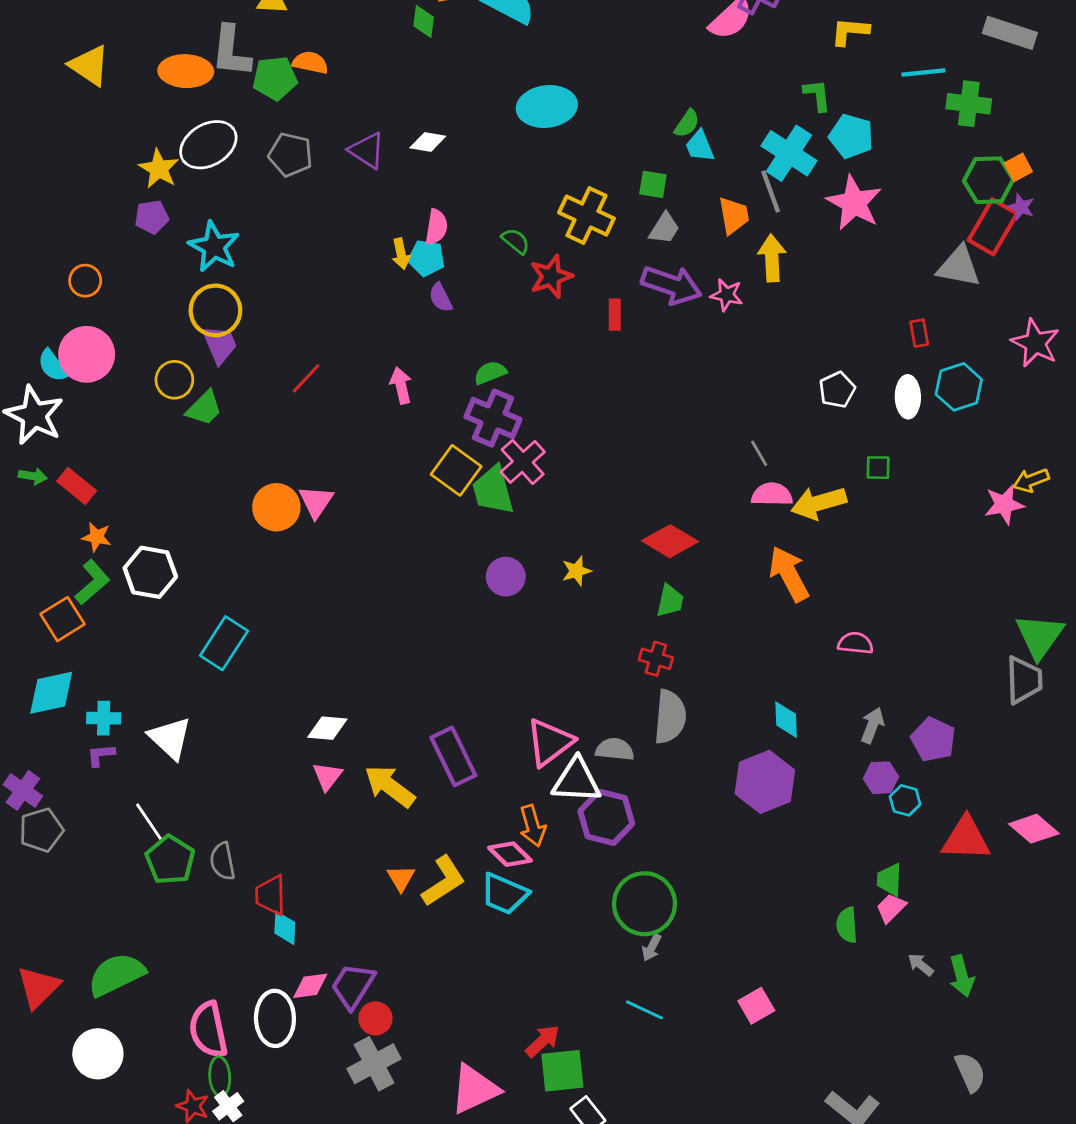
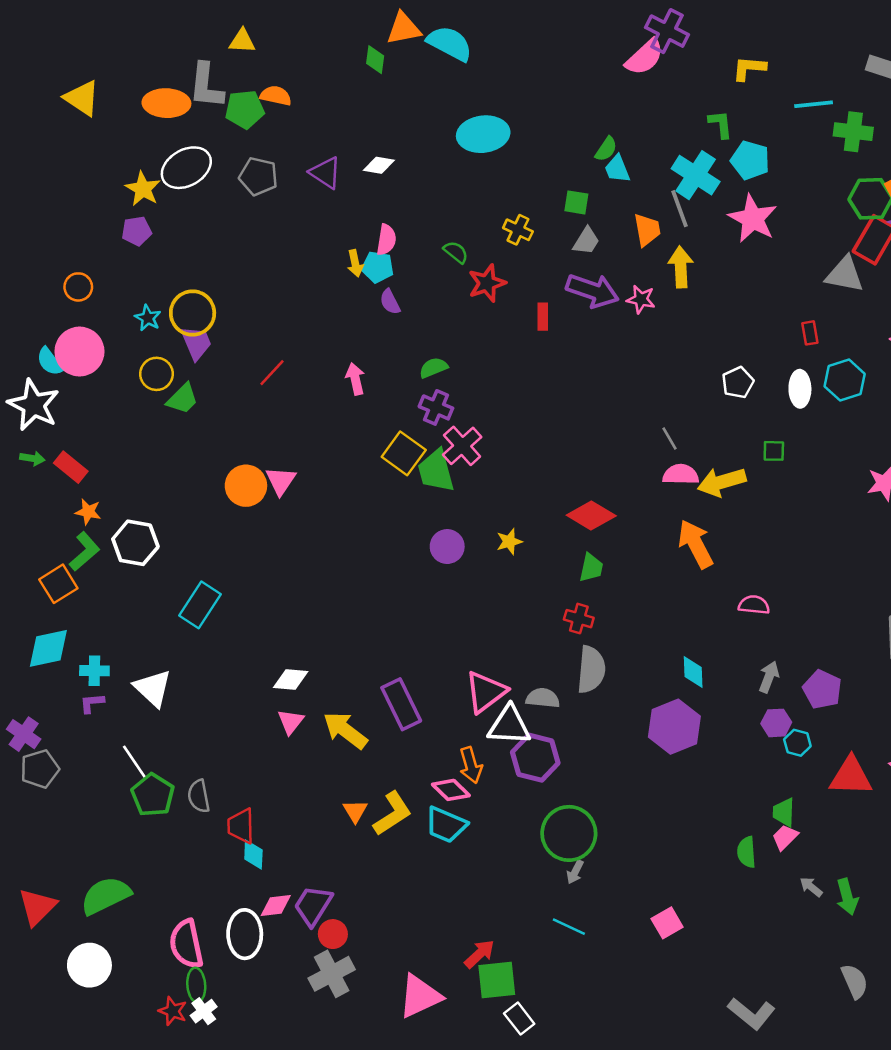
yellow cross: (586, 216) -> (518, 230), size x0.6
cyan star: (214, 247) -> (148, 318), moved, size x0.6
purple cross: (493, 418) -> (436, 407), size x0.7

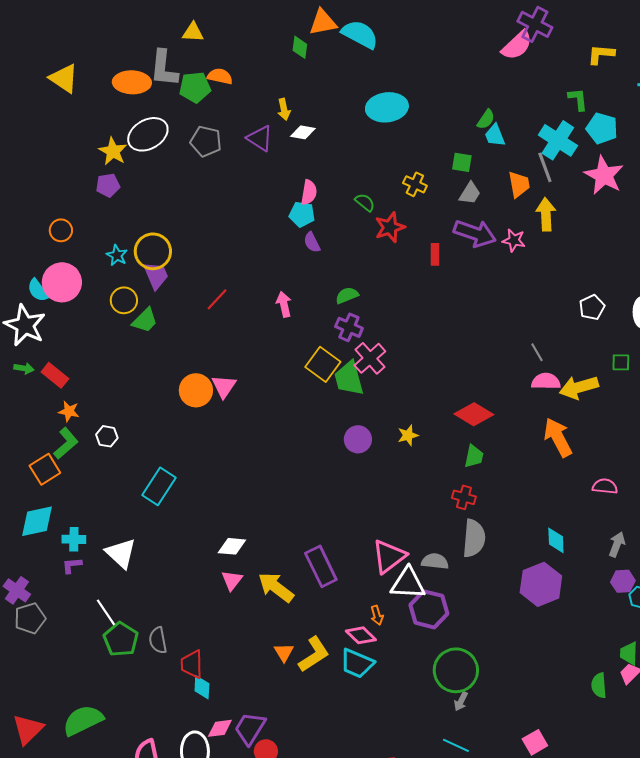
yellow arrow: (355, 263) -> (284, 109), moved
white hexagon: (135, 543) -> (107, 436), size x0.6
orange arrow: (471, 765) -> (377, 615), size x0.7

